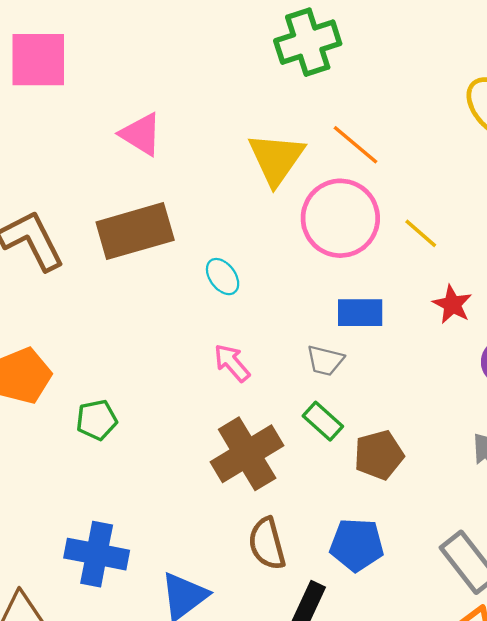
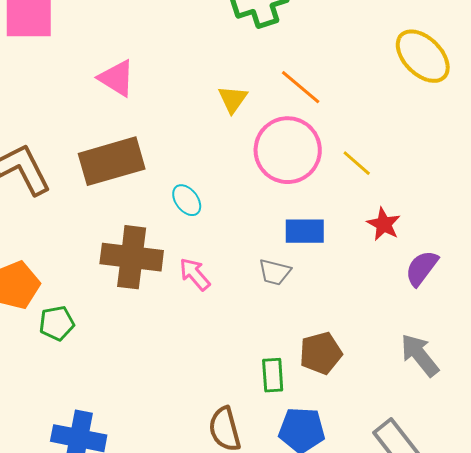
yellow triangle: (276, 159) -> (233, 99), size x0.6
green pentagon: (97, 420) -> (57, 323), moved
green rectangle: (323, 421) -> (273, 375), moved, turned 44
brown cross: (247, 454) -> (132, 257), moved, turned 38

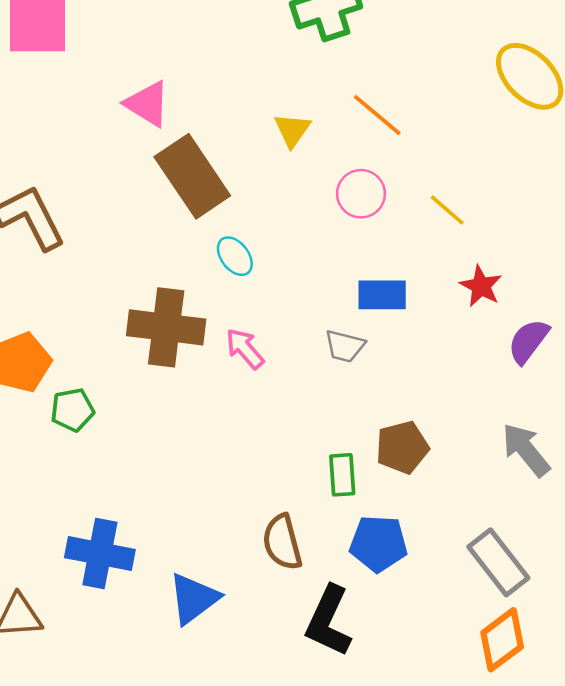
pink circle: (288, 150) -> (361, 194), size x0.6
brown rectangle: (112, 161) -> (192, 176), moved, turned 72

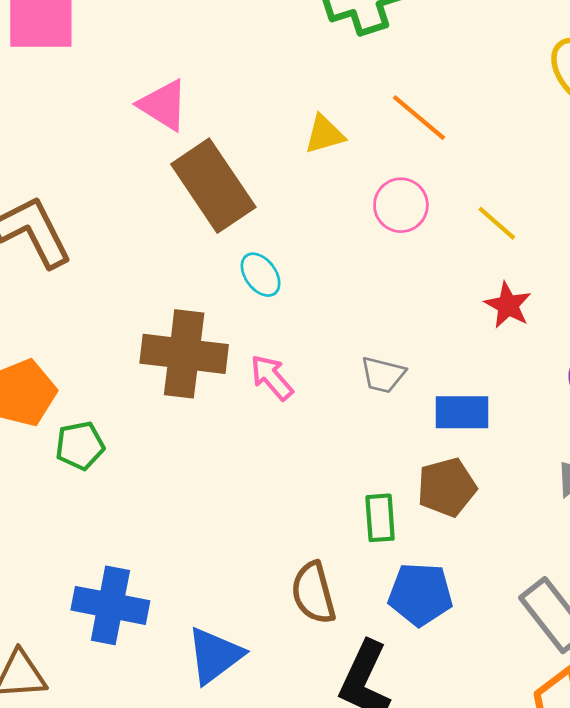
yellow triangle: (292, 130) -> (324, 134), turned 39
red star: (481, 286) -> (508, 305), moved
blue rectangle: (382, 295) -> (462, 412), moved

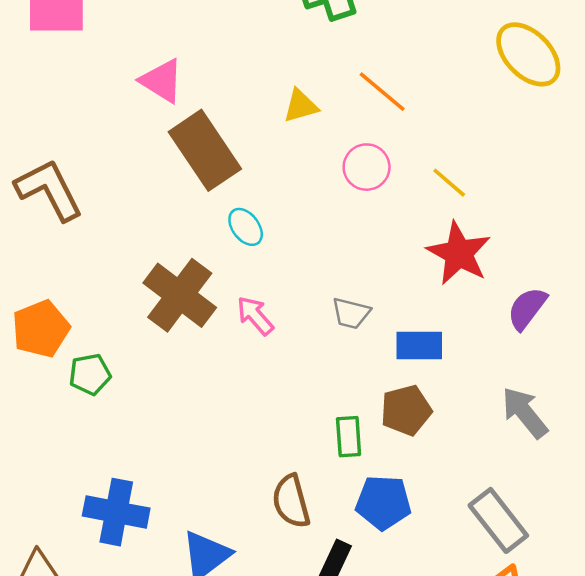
red star: (508, 305) -> (459, 253), size x1.6
brown cross: (184, 354) -> (180, 295), turned 30

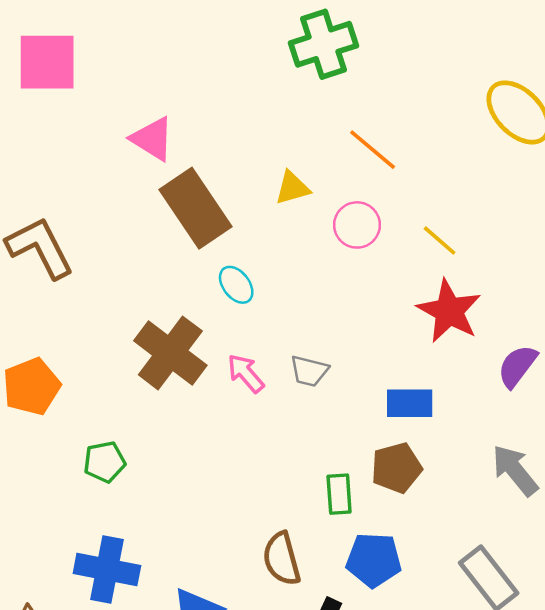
yellow triangle: (301, 106) -> (292, 188), moved
gray trapezoid: (351, 313) -> (309, 371), moved
green pentagon: (90, 374) -> (105, 462), moved

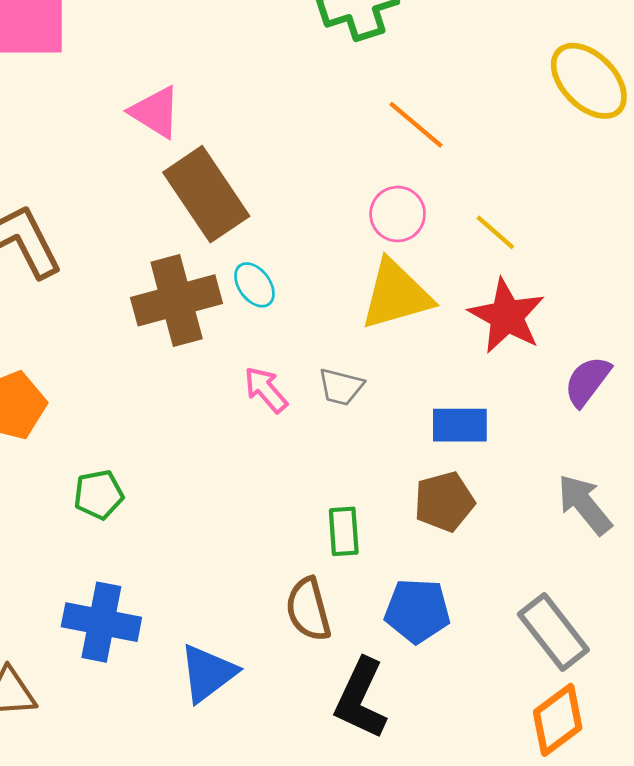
yellow triangle: (292, 188) -> (396, 295), moved, size x1.8
brown cross: (170, 353) -> (177, 300), moved, turned 38
green rectangle: (339, 494) -> (344, 531), moved

